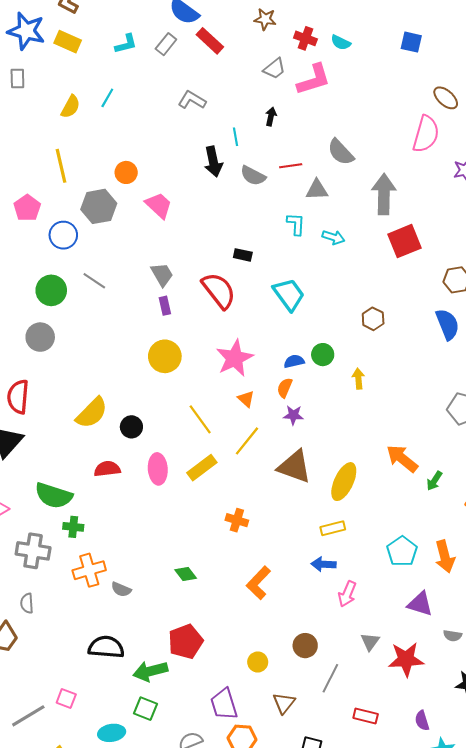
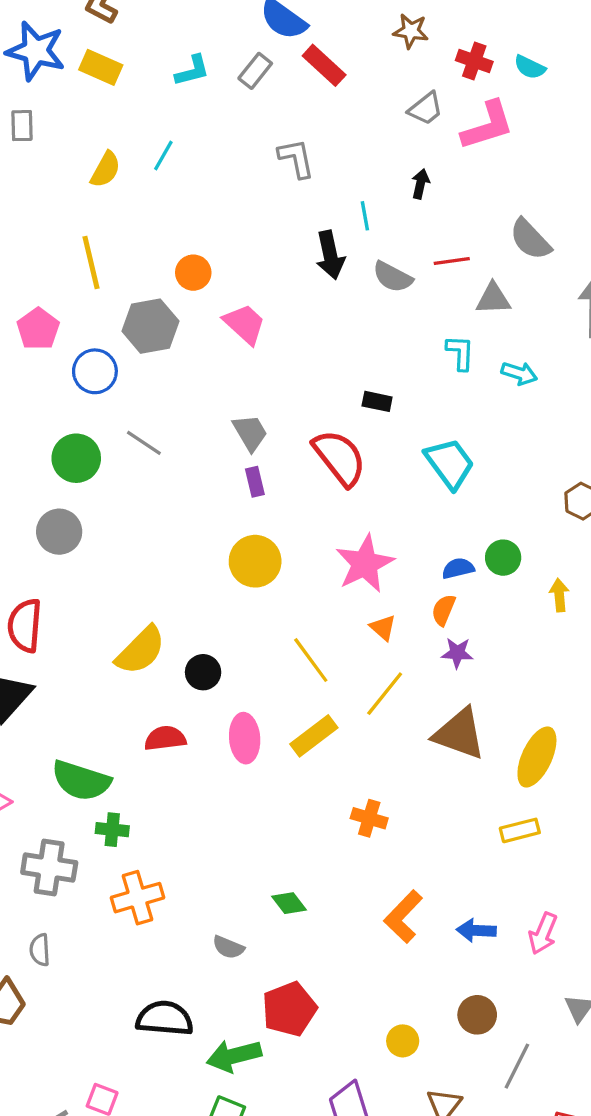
gray L-shape: (192, 100) -> (296, 158), turned 48
blue arrow: (324, 564) -> (476, 930), moved
gray semicircle: (121, 589) -> (228, 947), moved

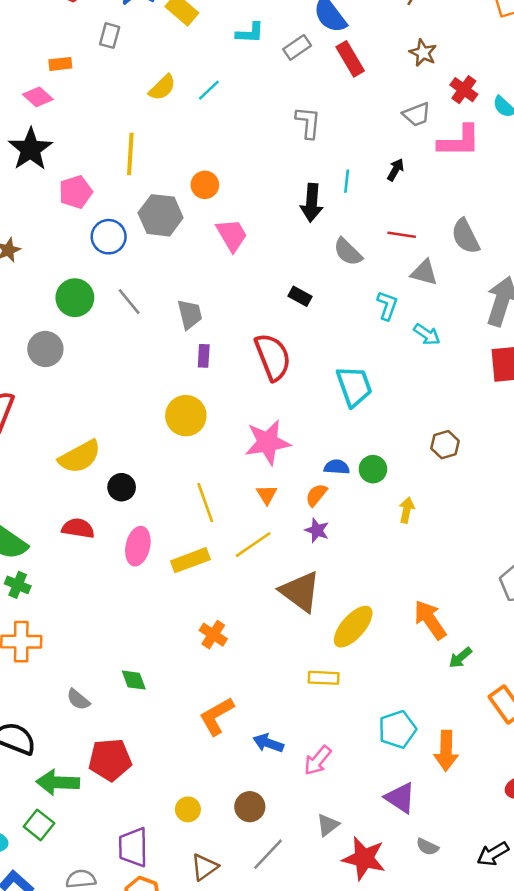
gray semicircle: (393, 277) -> (348, 252), moved
black rectangle: (377, 401) -> (300, 296), moved
gray trapezoid: (250, 433) -> (190, 314), moved

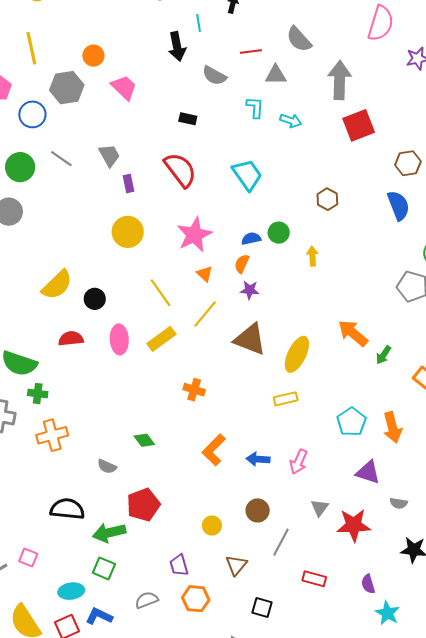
purple trapezoid: (133, 847) -> (179, 565), size x0.7

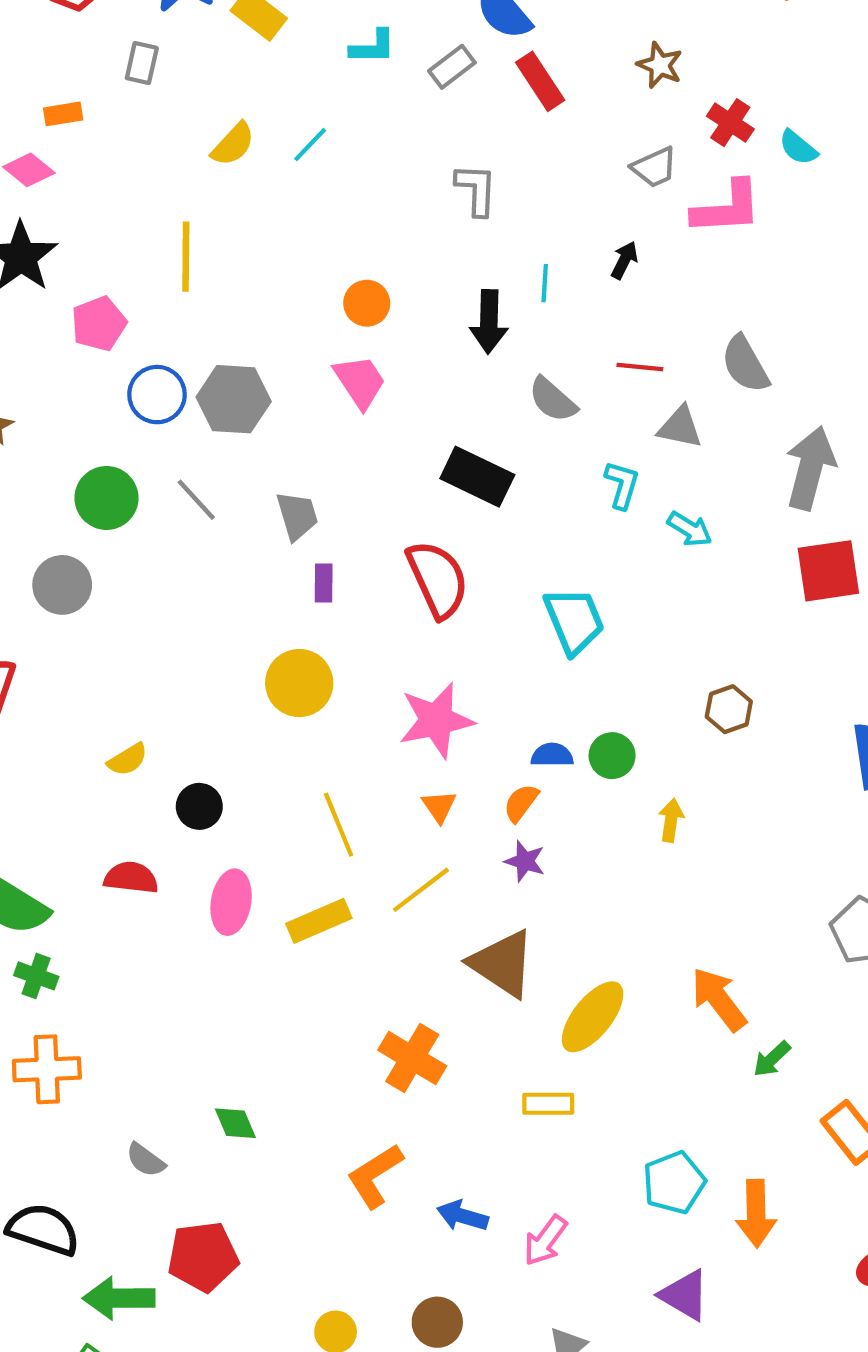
orange circle: (93, 56) -> (367, 303), moved
gray hexagon: (67, 88) -> (234, 399), moved
black rectangle: (188, 119) -> (477, 477), size x1.8
yellow semicircle: (57, 285) -> (128, 760), size x0.6
orange cross: (194, 390) -> (412, 1058), moved, size x1.4

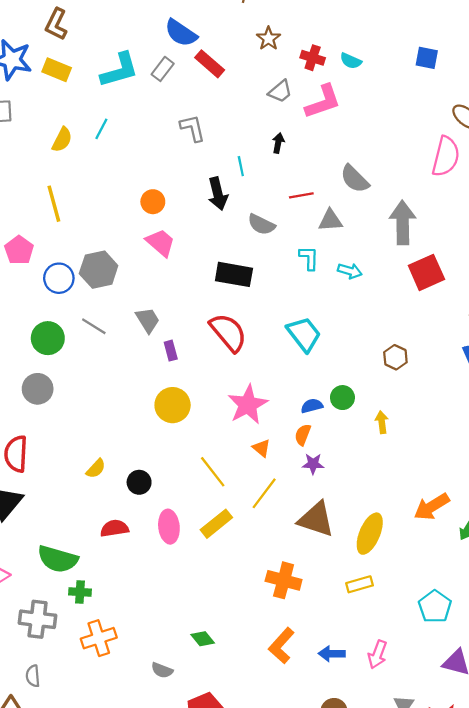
cyan L-shape: (373, 47) -> (119, 70), size x1.6
brown star: (660, 65) -> (268, 38), turned 30
orange arrow: (719, 999) -> (432, 507), turned -69

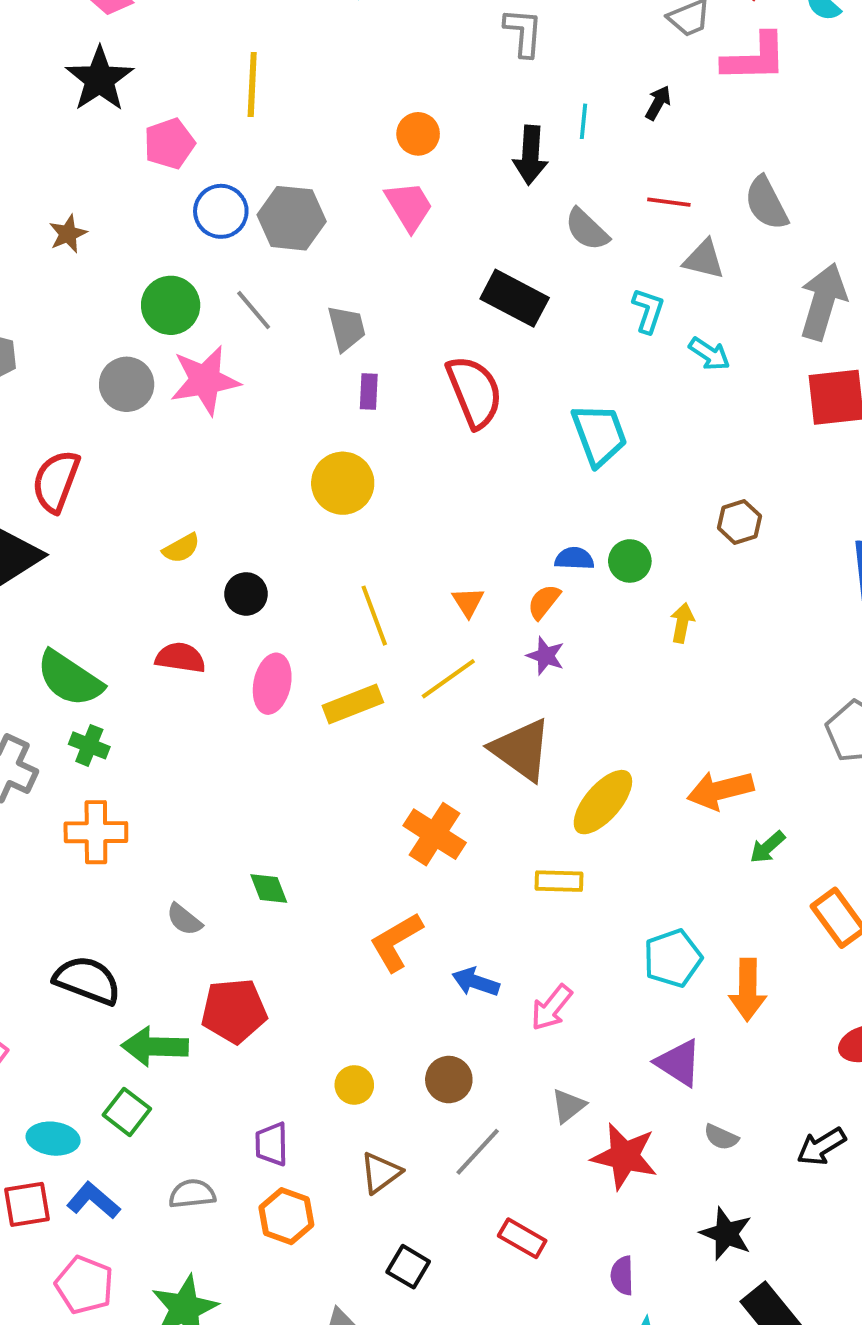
pink star: (248, 405) -> (205, 380), moved

